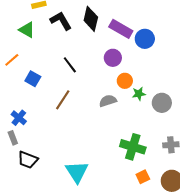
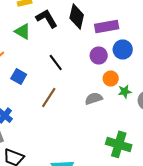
purple rectangle: (121, 29) -> (107, 26), turned -40
green triangle: (27, 30) -> (23, 31), moved
blue circle: (145, 39) -> (123, 49), moved

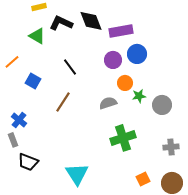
black diamond: (77, 16) -> (91, 21), turned -35
black L-shape: (47, 18) -> (61, 23), turned -35
green cross: (119, 144) -> (123, 138), moved, turned -35

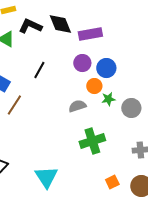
blue circle: (137, 54) -> (106, 68), moved
black line: (70, 67) -> (39, 70), turned 66
brown line: (63, 102) -> (14, 105), moved

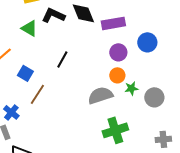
purple circle: (82, 63) -> (118, 52), moved
blue circle: (106, 68) -> (147, 42), moved
gray semicircle: (77, 106) -> (100, 95), size x1.4

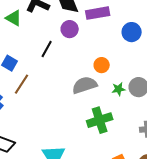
purple circle: (118, 52) -> (70, 29), moved
green star: (131, 88) -> (119, 89), moved

